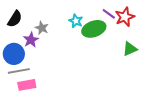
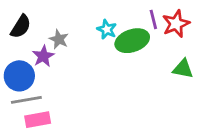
purple line: (109, 14) -> (153, 19), turned 40
green triangle: (130, 49) -> (183, 69), turned 35

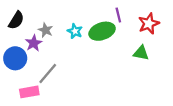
red star: (176, 24) -> (149, 24), moved
cyan star: (107, 29) -> (75, 31), moved
gray line: (26, 100) -> (48, 74), moved, turned -40

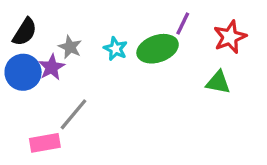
purple line: (118, 15) -> (183, 23), turned 40
blue circle: (15, 58) -> (23, 72), moved

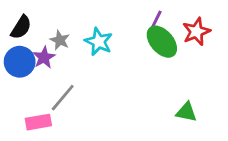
cyan star: (116, 49) -> (99, 42), size x1.4
green ellipse: (158, 49) -> (162, 42), moved, turned 68
green triangle: (218, 82) -> (186, 112), moved

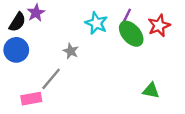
gray star: (60, 40) -> (71, 51), moved
cyan star: (99, 42) -> (96, 23), moved
purple star: (44, 57) -> (36, 13), moved

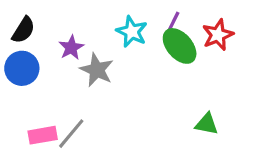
purple star: (36, 13) -> (71, 48), moved
gray star: (71, 51) -> (97, 70), size x1.5
gray line: (51, 79) -> (71, 134), moved

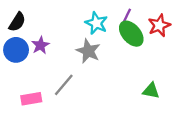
purple star: (71, 48) -> (40, 45), moved
gray star: (97, 70) -> (88, 51), moved
gray line: (71, 134) -> (64, 85), moved

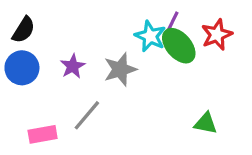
cyan star: (96, 23) -> (150, 36), moved
purple star: (40, 45) -> (73, 66), moved
gray star: (88, 51) -> (120, 69), turned 30

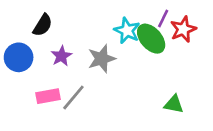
purple line: (172, 22) -> (163, 19), moved
black semicircle: (24, 30) -> (43, 25), moved
pink rectangle: (43, 134) -> (48, 96), moved

